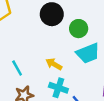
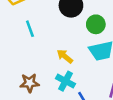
cyan line: (17, 68) -> (30, 29), moved

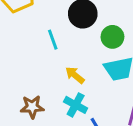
cyan line: (30, 29) -> (53, 40), moved

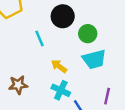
brown star: (32, 107) -> (18, 85), moved

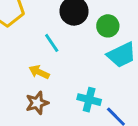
yellow arrow: (59, 66) -> (39, 72), moved

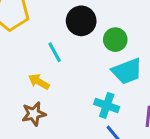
cyan cross: (89, 100) -> (107, 105), moved

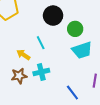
cyan line: (55, 52) -> (41, 43), moved
cyan cross: (107, 105) -> (41, 72), moved, turned -35

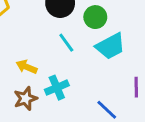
cyan line: (41, 43) -> (66, 43), moved

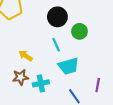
cyan trapezoid: (110, 46) -> (69, 66), moved
cyan cross: (57, 88) -> (41, 83), moved

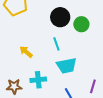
green circle: (80, 31) -> (81, 24), moved
brown star: (20, 77) -> (14, 86), moved

